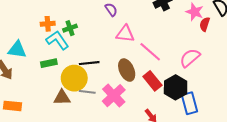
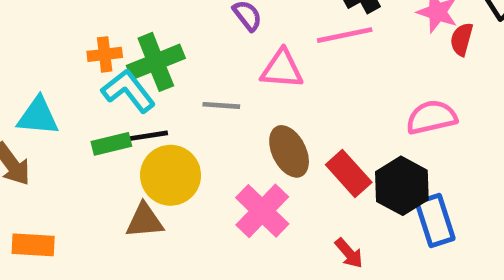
green cross: (70, 28) -> (156, 62), size x1.6
pink line: (150, 52) -> (345, 35), moved, turned -50
pink semicircle: (190, 58) -> (432, 117), turned 30
black line: (89, 63) -> (145, 136), moved
gray line: (87, 92) -> (221, 105), moved

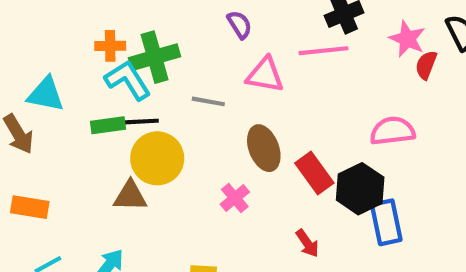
pink cross: (262, 211) -> (235, 198), size x0.6

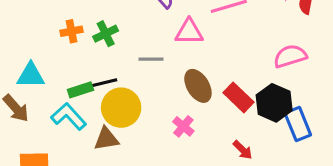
green cross: (155, 57) -> (106, 34), size x0.7
cyan L-shape: (128, 80) -> (69, 116), moved

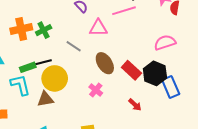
orange cross: (72, 31) -> (21, 29), size x1.5
gray line: (151, 59) -> (74, 46), turned 35
cyan L-shape: (69, 116) -> (20, 85), turned 30

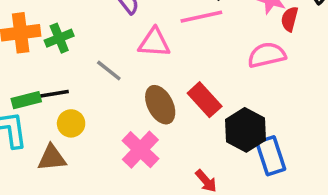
pink semicircle: (165, 43) -> (267, 55), moved
red rectangle: (131, 70) -> (205, 100), moved
yellow circle: (55, 78) -> (71, 123), size x0.6
pink cross: (96, 90) -> (140, 150), size x1.5

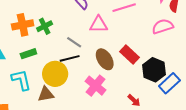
black line: (51, 94) -> (70, 58), moved
green rectangle: (26, 100) -> (28, 54), moved
yellow circle: (71, 123) -> (55, 74), size x1.6
blue rectangle: (271, 156) -> (169, 83), turned 70

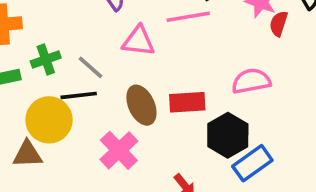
green cross: (45, 26) -> (46, 59), moved
pink semicircle: (163, 26) -> (251, 81), moved
red rectangle: (130, 55) -> (187, 102), turned -54

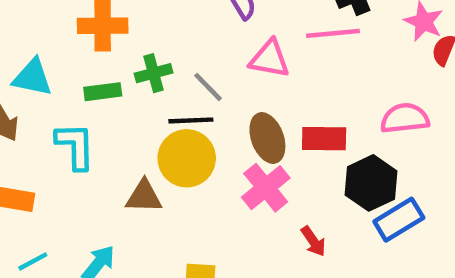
yellow circle: (49, 120) -> (187, 158), moved
pink cross: (119, 150) -> (266, 188), moved
brown triangle: (27, 154) -> (144, 196), moved

